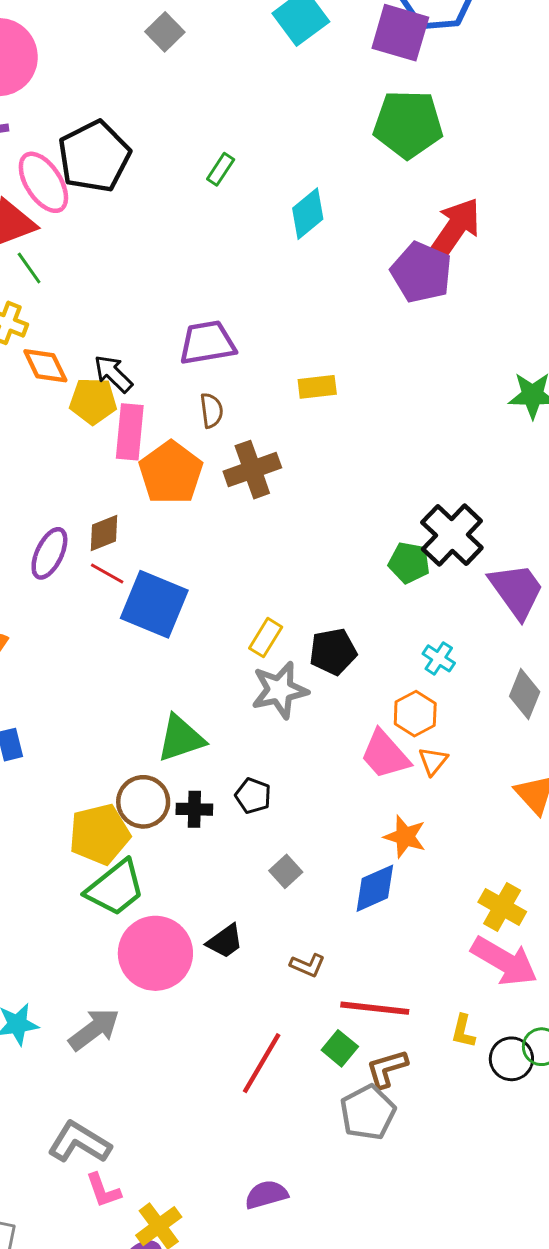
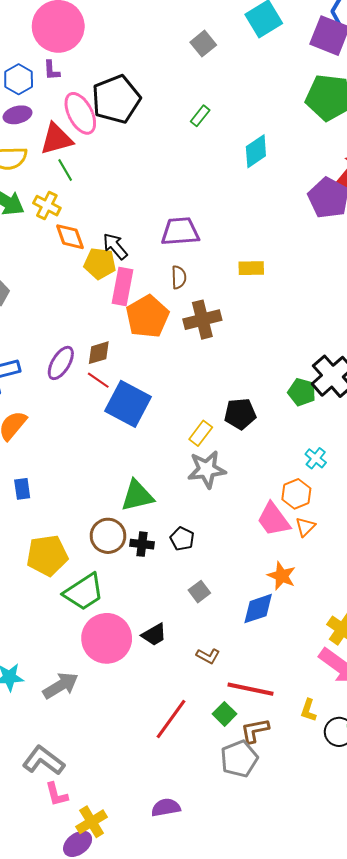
gray square: (165, 32) -> (203, 44), moved
black pentagon: (333, 652) -> (240, 414), moved
yellow pentagon: (99, 834) -> (47, 555), moved

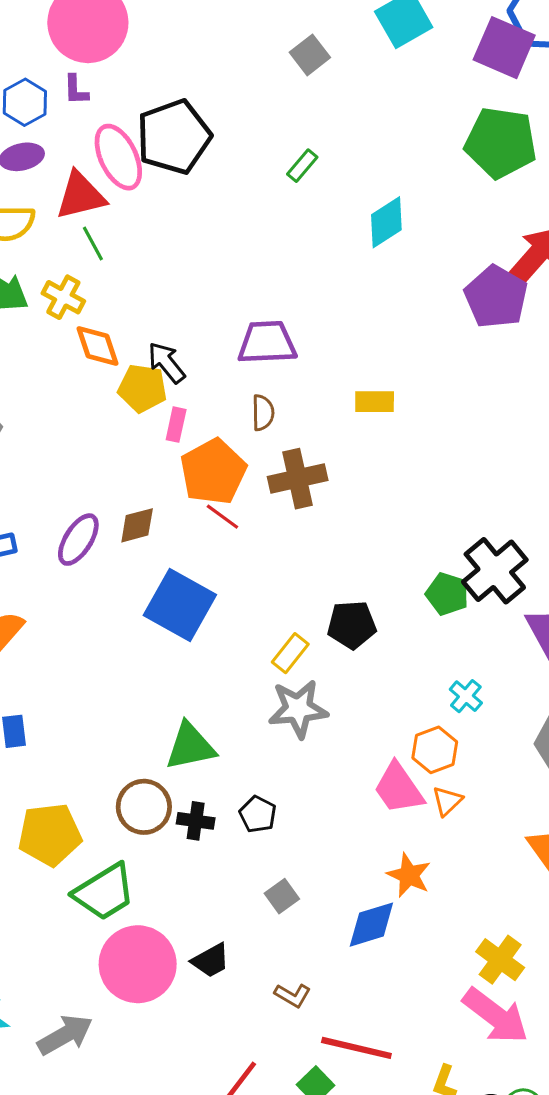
pink rectangle: (122, 286) -> (176, 425), size x0.6
red line: (98, 380) -> (222, 517), moved

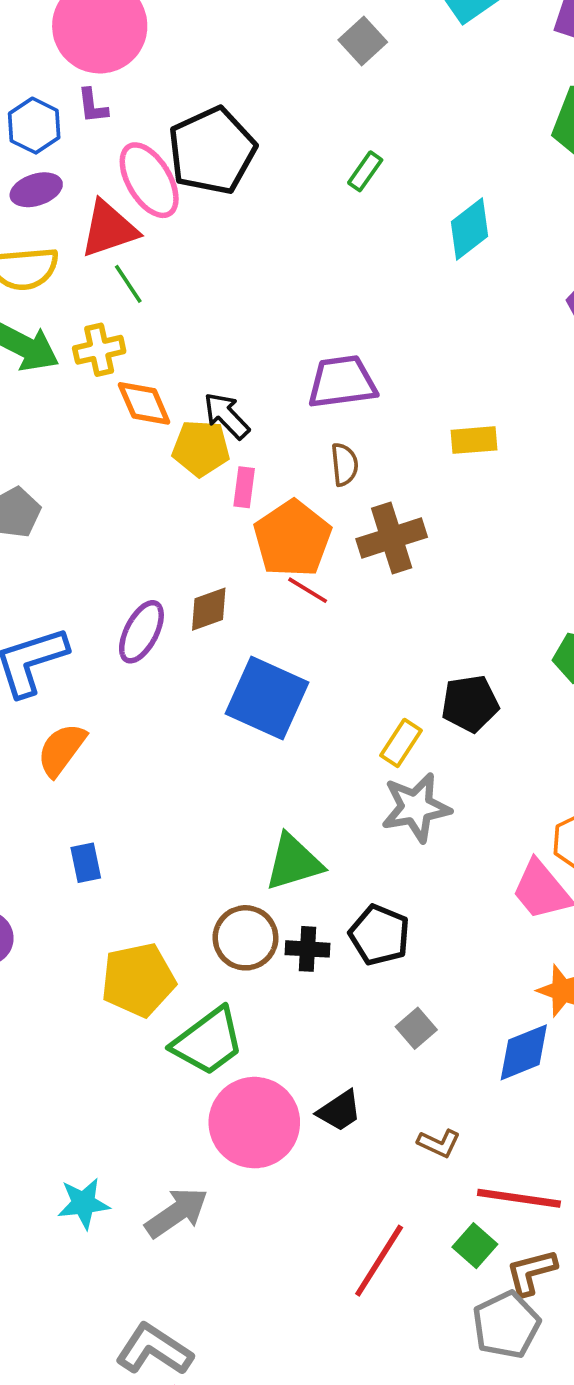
yellow cross: (63, 297) -> (99, 350), turned -36
black pentagon: (258, 814) -> (379, 935), size x1.4

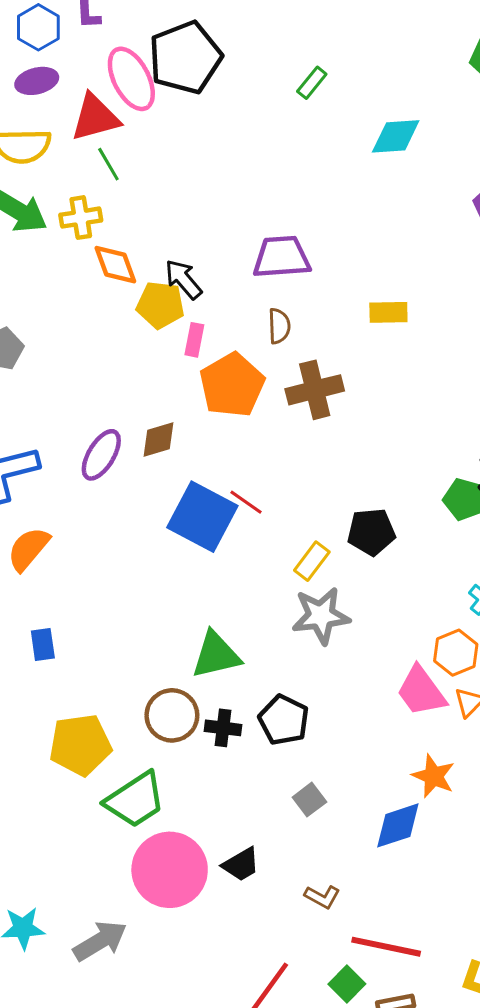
cyan diamond: (469, 229) -> (396, 136), turned 30
red line: (308, 590) -> (246, 502), moved

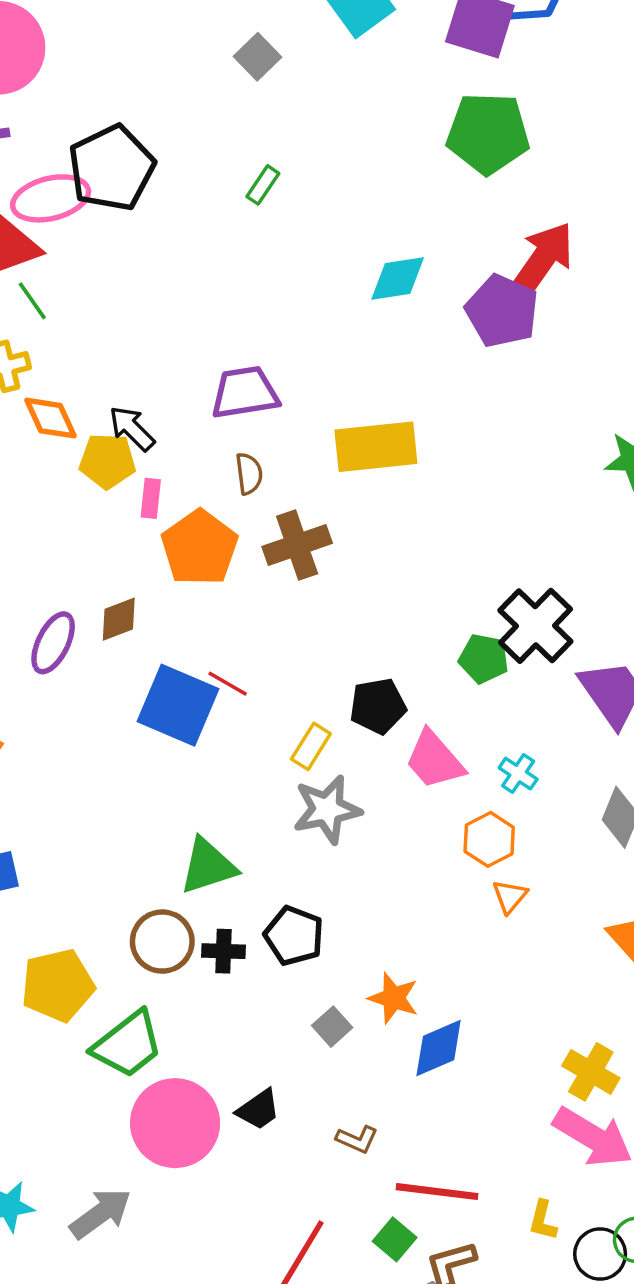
pink ellipse: (131, 79) -> (51, 198), turned -72
cyan diamond: (396, 136) -> (398, 279), moved
yellow rectangle: (388, 312) -> (376, 447), size x1.8
pink trapezoid: (421, 691) -> (434, 760), moved
orange star: (433, 776) -> (393, 998), moved

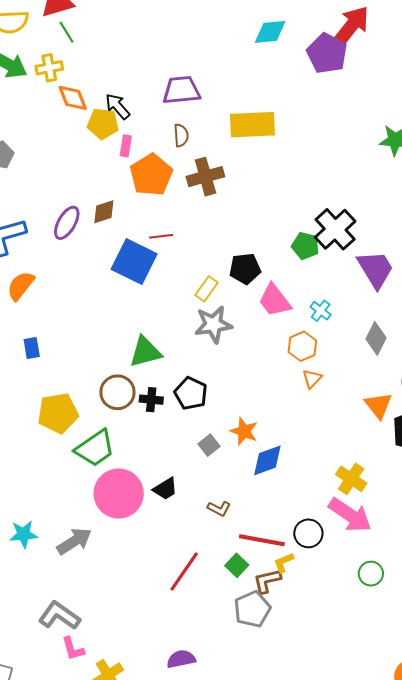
red line: (228, 684) -> (161, 236), moved, turned -40
yellow L-shape: (543, 1220) -> (284, 563), moved, turned 50
black circle: (600, 1254) -> (308, 533), moved

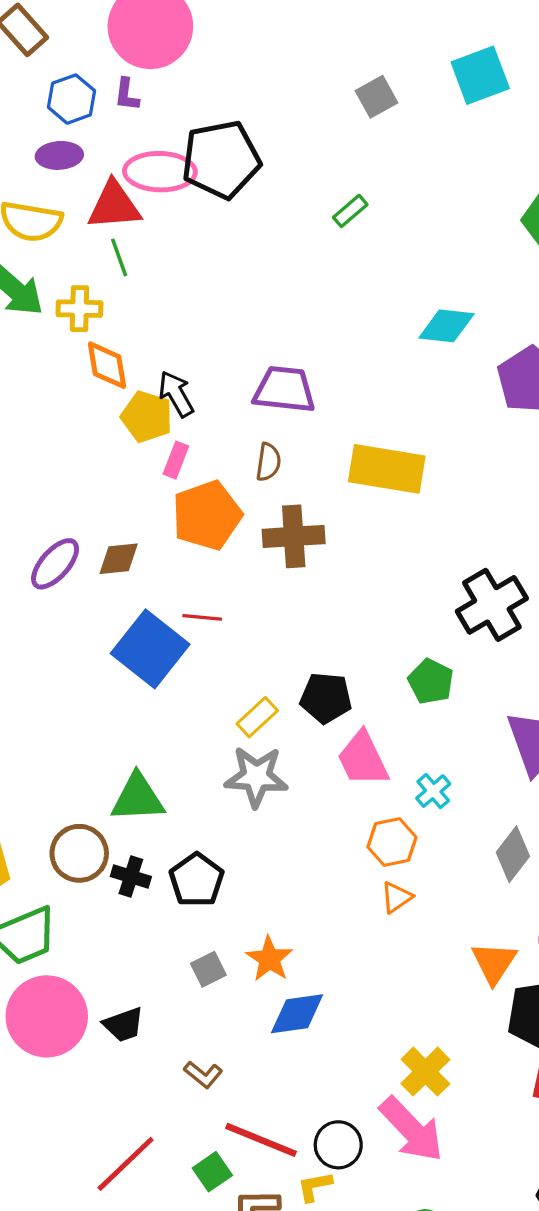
black cross: (335, 229) -> (492, 605), moved
yellow L-shape: (284, 563) -> (315, 1186), moved

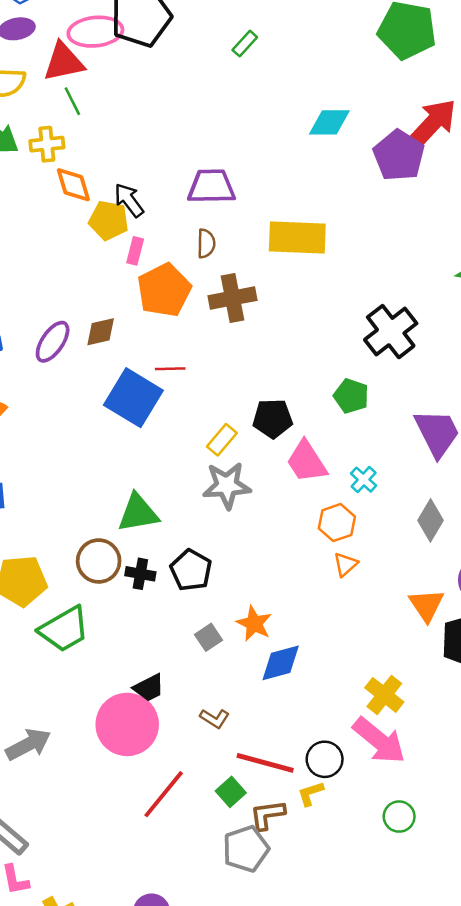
pink circle: (47, 1016) -> (127, 724), moved

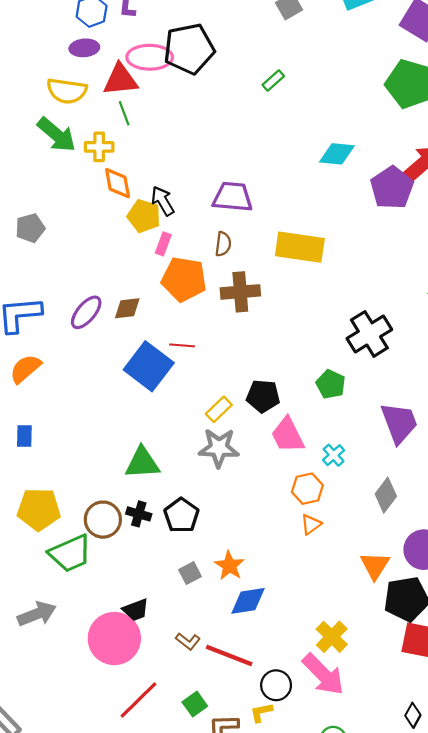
orange pentagon: (164, 290) -> (184, 279), turned 30
brown circle: (99, 561) -> (103, 520), moved
gray arrow: (28, 744) -> (37, 614), moved
red line: (265, 763) -> (229, 655), moved

